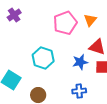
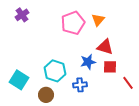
cyan hexagon: (43, 58) -> (55, 71), moved
blue cross: (79, 91) -> (80, 85), moved

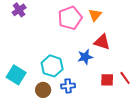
red square: (110, 67) -> (107, 80), moved
blue cross: (80, 85) -> (68, 86), moved

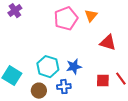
red triangle: (102, 42) -> (108, 43), moved
blue star: (85, 57) -> (74, 67), moved

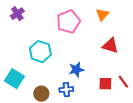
orange triangle: (91, 16) -> (102, 15), moved
cyan hexagon: (48, 67) -> (40, 52), moved

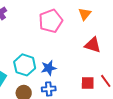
cyan hexagon: (40, 52) -> (25, 65), moved
blue star: (76, 70) -> (49, 68), moved

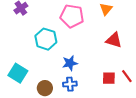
pink pentagon: (51, 21) -> (72, 16), turned 30
cyan hexagon: (25, 65) -> (46, 39), moved

